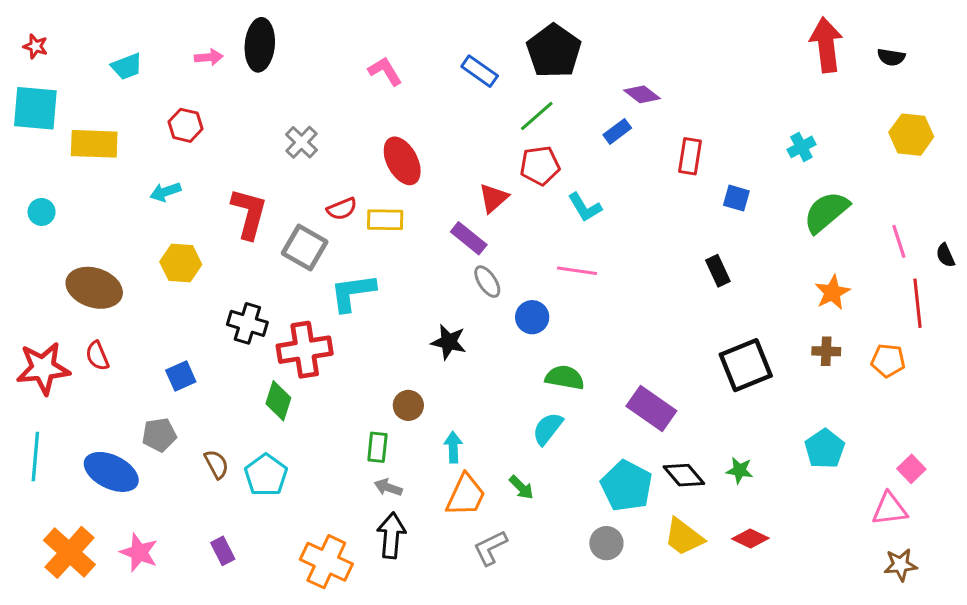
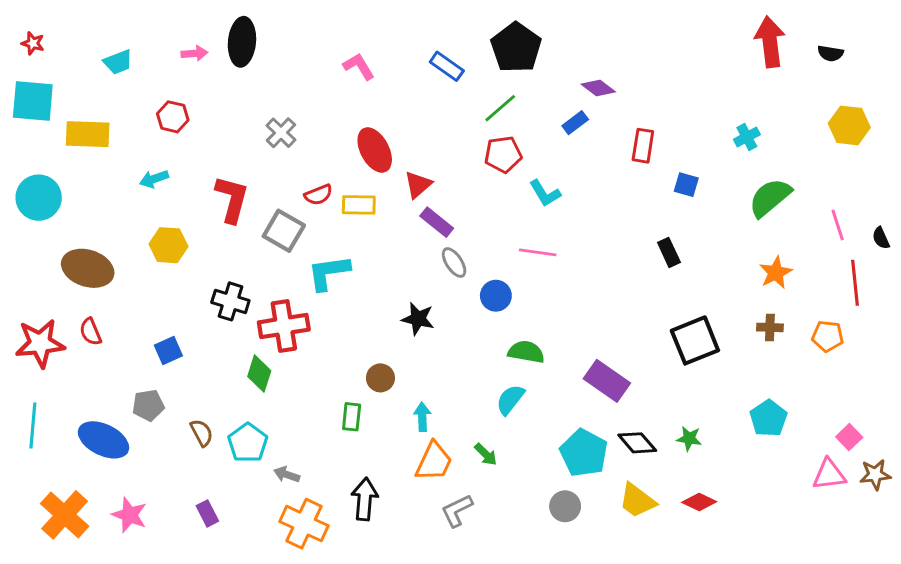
red triangle: (493, 198) -> (418, 185), moved
cyan circle: (42, 212) -> (39, 198), size x1.8
gray arrow: (388, 487) -> (287, 475), moved
brown star: (900, 565) -> (875, 475), moved

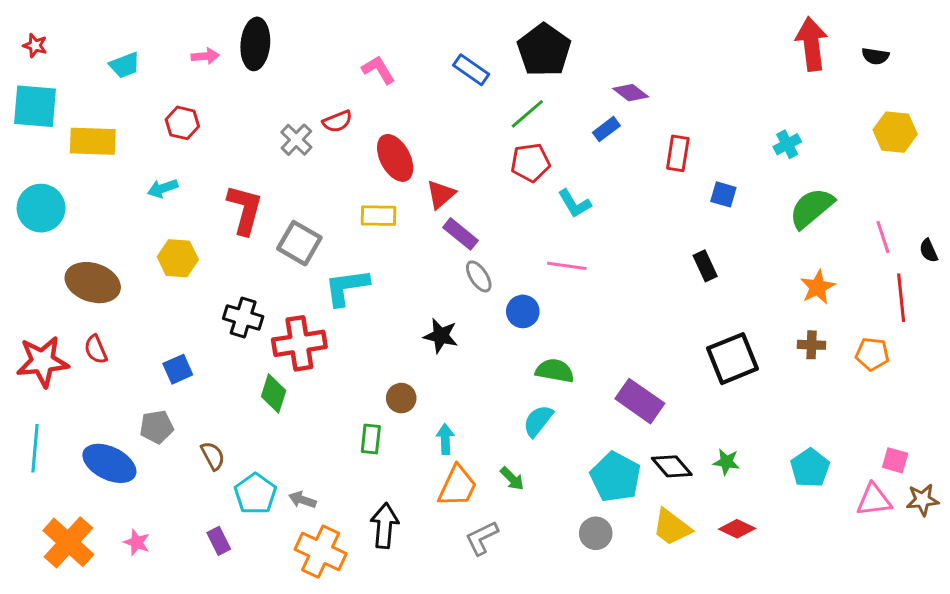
red semicircle: (318, 195) -> (337, 121), moved
cyan pentagon: (768, 418) -> (810, 468), moved
pink square: (849, 437) -> (895, 460), turned -30
cyan pentagon: (248, 443) -> (255, 494), moved
pink star: (129, 515) -> (137, 542), size x0.7

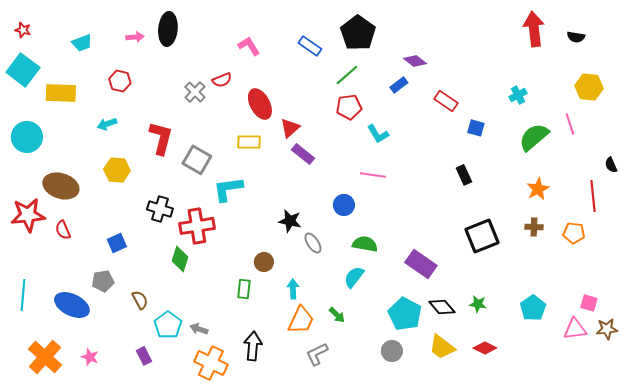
cyan square: (35, 106) -> (23, 70), turned 32
red rectangle: (678, 153) -> (446, 101), turned -65
pink line: (883, 237) -> (570, 124), moved
gray ellipse: (479, 276) -> (313, 243), moved
red star: (43, 362) -> (28, 215), moved

